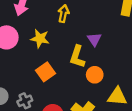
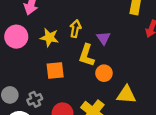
yellow arrow: (63, 14) -> (75, 29), moved
orange square: (45, 72) -> (55, 71), turned 30

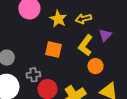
yellow arrow: (75, 29) -> (84, 19), turned -133
gray cross: (35, 99) -> (33, 75), moved

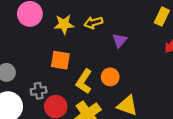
yellow star: (58, 19) -> (64, 24), turned -30
yellow L-shape: (86, 45) -> (84, 81), moved

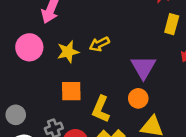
purple triangle: (120, 40) -> (143, 67), moved, size x1.5
orange circle: (110, 77) -> (138, 98), moved

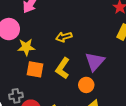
yellow star: (68, 52) -> (26, 47), moved
yellow L-shape: (101, 109) -> (63, 68), moved

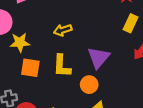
yellow L-shape: (63, 68) -> (62, 66), turned -30

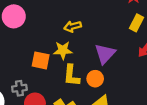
yellow star: (20, 42) -> (63, 50), moved
yellow L-shape: (62, 66) -> (71, 76), moved

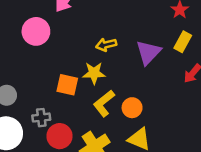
purple triangle: (105, 54) -> (148, 52), moved
yellow L-shape: (71, 76) -> (104, 103), turned 45

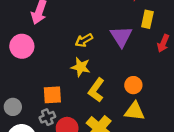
yellow star: (94, 73) -> (81, 67), turned 30
orange square: (67, 85) -> (52, 95), moved
orange circle: (132, 108) -> (133, 85), moved

